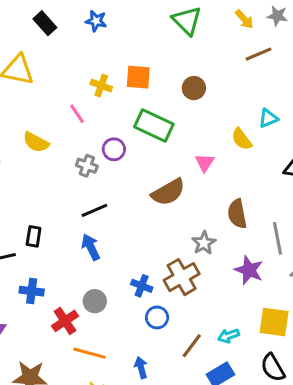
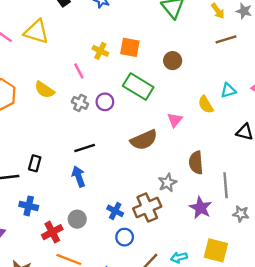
gray cross: (87, 166) -> (80, 103), moved

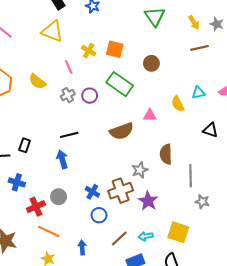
yellow triangle: (36, 32) -> (52, 31), moved
gray cross: (80, 103) -> (68, 95), turned 32
pink triangle: (175, 120) -> (150, 115), turned 48
purple star: (201, 208) -> (148, 201), moved

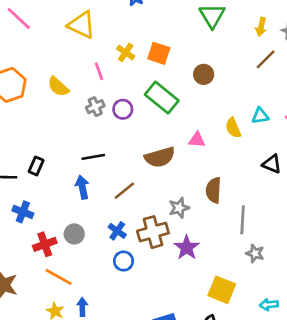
yellow arrow: (194, 22) -> (261, 27), turned 40
brown line: (199, 48) -> (266, 59), turned -36
cyan arrow: (146, 236) -> (269, 305), moved
brown line: (119, 239) -> (124, 191), moved
blue arrow: (82, 247) -> (82, 307), moved

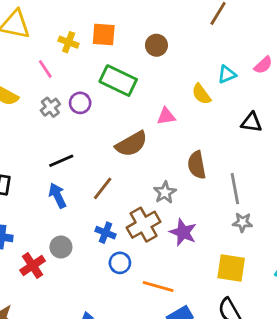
gray star: (255, 253) -> (242, 222), moved
orange line: (59, 277) -> (158, 286), moved

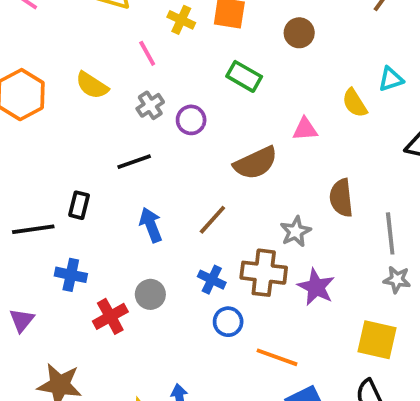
green rectangle: (118, 81) -> (244, 76), size x0.7
purple circle: (80, 103) -> (191, 120), moved
black line: (61, 161) -> (134, 162), moved
brown cross: (144, 225) -> (264, 273), turned 32

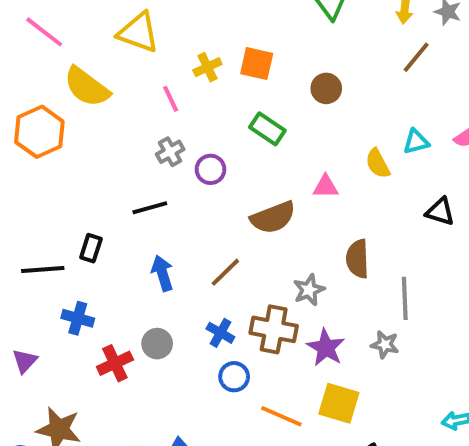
yellow cross: (181, 20) -> (207, 67), turned 36
yellow semicircle: (92, 85) -> (87, 87), moved, size x1.4
gray star: (397, 280) -> (385, 345), moved
yellow square: (377, 340) -> (339, 403), moved

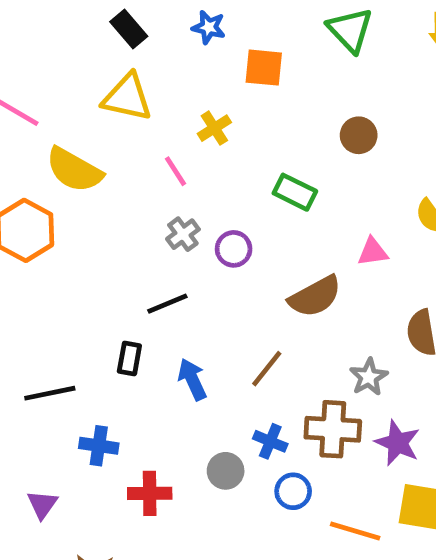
orange square: (257, 64) -> (264, 68), moved
black rectangle: (91, 248) -> (129, 359), moved
gray circle: (157, 344) -> (226, 471), moved
red cross: (115, 363) -> (150, 493), turned 32

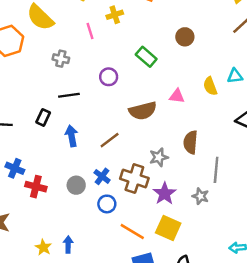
gray cross: (183, 234) -> (61, 59), moved, turned 35
blue cross: (99, 446) -> (15, 168), moved

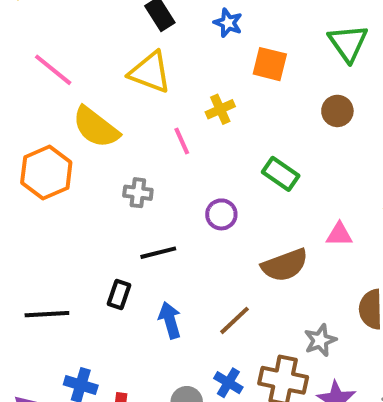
brown circle: (185, 37) -> (337, 111), moved

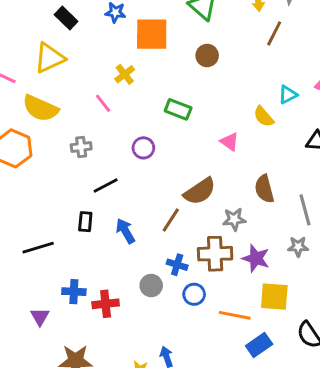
orange square: (270, 64) -> (152, 34), size x1.4
yellow triangle: (150, 72) -> (49, 58), moved, turned -32
pink triangle: (339, 234) -> (230, 142), turned 48
brown semicircle: (285, 265) -> (200, 191), moved
gray star: (320, 340) -> (234, 219), turned 30

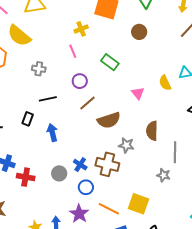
pink line: (103, 103) -> (73, 51), moved
brown line: (171, 220) -> (88, 103), moved
purple star: (256, 258) -> (79, 214), moved

